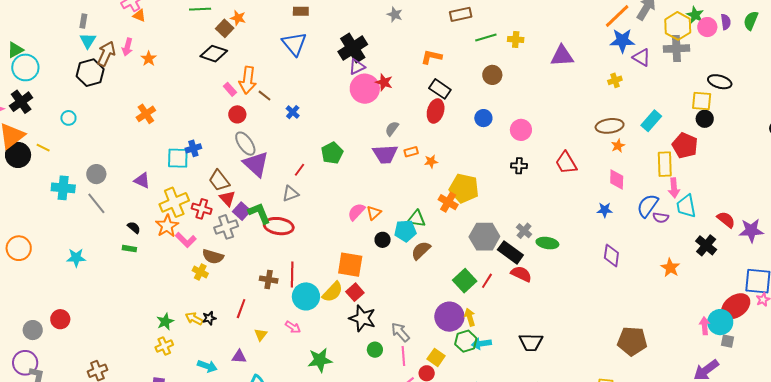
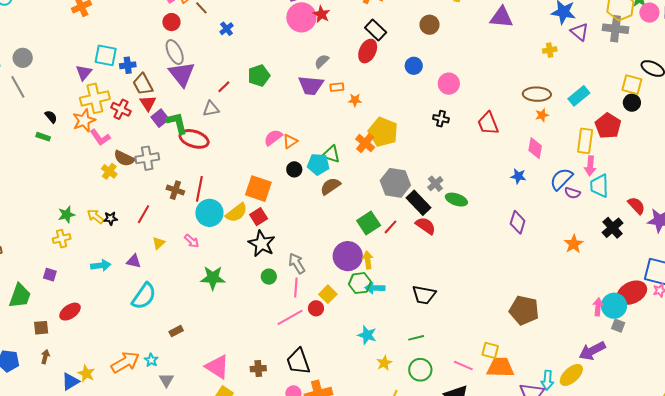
blue cross: (193, 148) -> (128, 65), moved
purple triangle: (142, 180) -> (84, 73), moved, turned 36
gray cross: (226, 227) -> (147, 158), moved
cyan arrow: (207, 366) -> (101, 265), turned -36

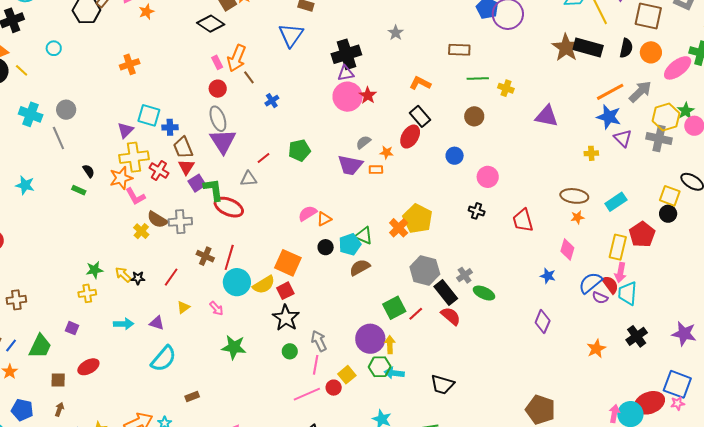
orange star: (355, 100) -> (387, 152), moved
cyan pentagon: (318, 164) -> (350, 244), turned -30
red semicircle: (636, 206) -> (610, 285), moved

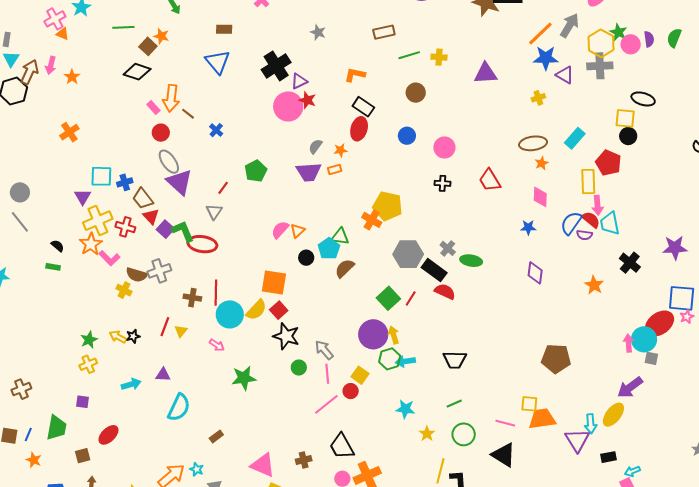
purple triangle: (346, 73) -> (299, 81), moved
gray triangle: (249, 179) -> (214, 212), turned -36
yellow triangle: (183, 307) -> (181, 331), moved

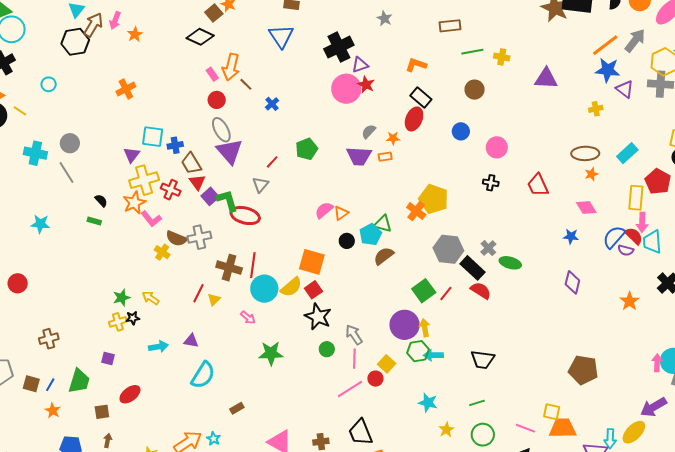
pink diamond: (540, 197) -> (586, 207), turned -40
brown cross: (192, 298) -> (229, 268), size x1.4
black star: (133, 336) -> (133, 318), moved

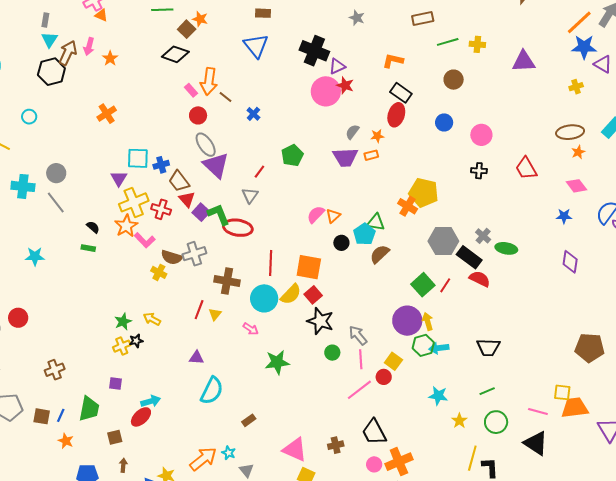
black cross: (339, 47) -> (314, 51), turned -36
red line: (253, 265) -> (271, 263), moved
cyan arrow: (158, 347) -> (151, 401), moved

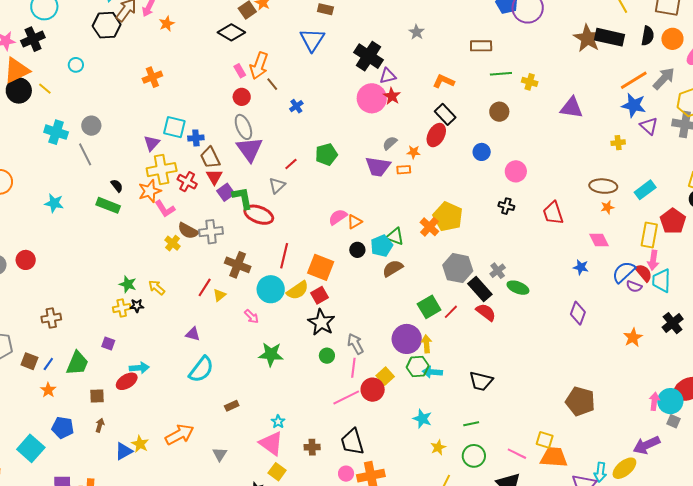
green rectangle: (88, 248) -> (108, 205), size x1.6
green star: (123, 322) -> (128, 284), turned 30
red circle: (384, 377) -> (373, 390), size x1.5
cyan star: (229, 453) -> (278, 422), moved

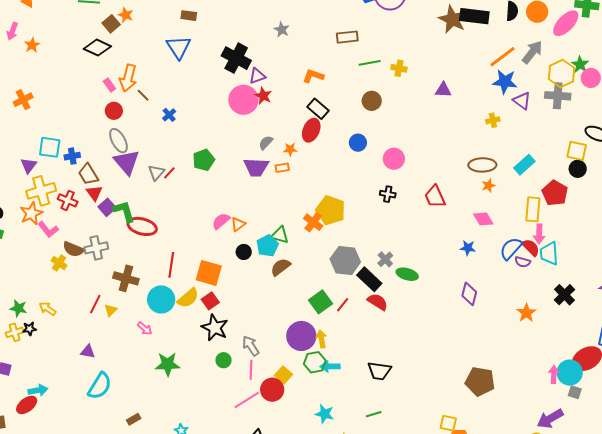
purple triangle: (572, 108) -> (443, 90), size x0.7
gray triangle: (277, 185) -> (156, 173), moved

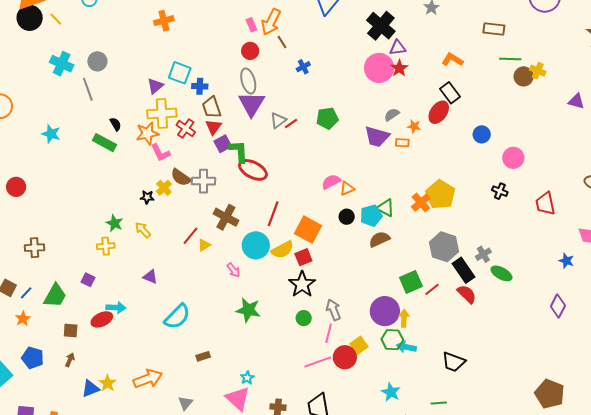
brown circle: (372, 101) -> (524, 76), moved
black star: (30, 329) -> (147, 197), moved
purple triangle: (88, 352) -> (150, 277), moved

